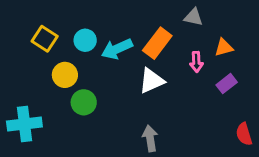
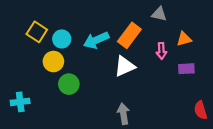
cyan circle: (85, 40) -> (62, 39), moved
purple rectangle: (227, 84) -> (186, 69), turned 35
cyan cross: (24, 124) -> (20, 102), size x0.7

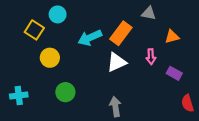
cyan circle: (62, 39) -> (58, 14), moved
pink arrow: (161, 51) -> (151, 57), moved
purple rectangle: (186, 69) -> (174, 73), moved, turned 32
green circle: (69, 84) -> (65, 92), moved

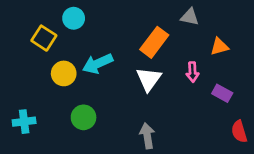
cyan arrow: (90, 38) -> (98, 64), moved
white triangle: (116, 62) -> (149, 79), turned -30

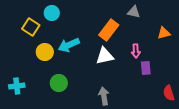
orange triangle: (219, 47) -> (164, 33), moved
white triangle: (149, 79) -> (105, 56), turned 42
purple rectangle: (222, 93) -> (146, 68), moved, turned 56

